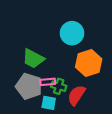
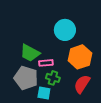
pink rectangle: (48, 82) -> (46, 63), moved
red semicircle: (76, 95) -> (82, 84), moved

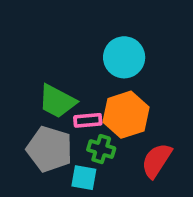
orange hexagon: (80, 57) -> (126, 115), moved

